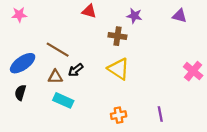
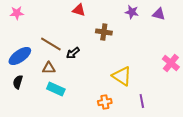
purple star: (134, 16) -> (132, 12), moved
yellow triangle: (119, 69) -> (122, 76), moved
black arrow: (76, 70) -> (73, 53), moved

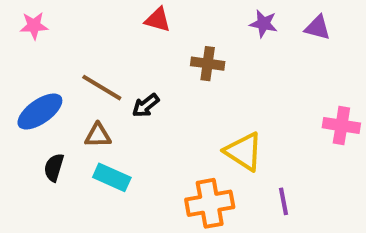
pink cross: (171, 63) -> (341, 125), turned -30
black semicircle: (18, 82) -> (54, 167), moved
orange cross: (105, 102) -> (210, 203), size x1.6

